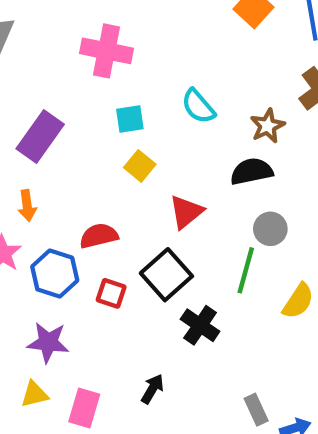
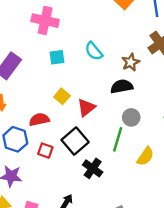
yellow square: (140, 166) -> (62, 96), moved

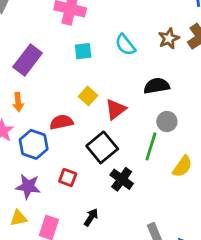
brown star: (131, 62) -> (169, 38), moved
red square: (45, 151) -> (68, 178), moved

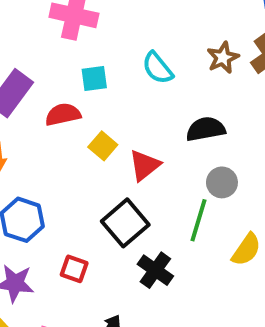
red semicircle: (61, 122) -> (63, 114), moved

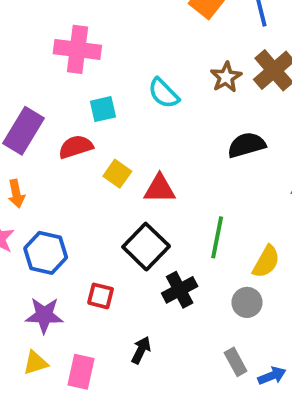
black semicircle: (206, 129) -> (247, 145), moved
red triangle: (145, 165) -> (160, 189), turned 44
gray circle: (222, 182) -> (247, 302), moved
black cross: (155, 270) -> (180, 290), turned 32

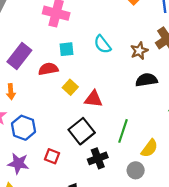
brown star: (226, 77) -> (139, 51), moved

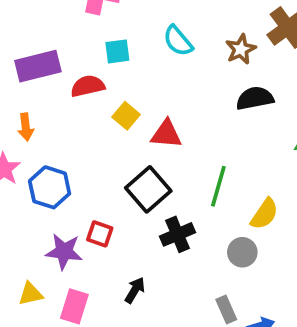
purple rectangle: (19, 56) -> (38, 66), turned 40
purple star: (18, 163) -> (64, 252), moved

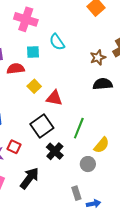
cyan semicircle: (178, 41) -> (57, 42), moved
black cross: (177, 234) -> (55, 151), turned -30
black arrow: (135, 290) -> (29, 178), size x1.6

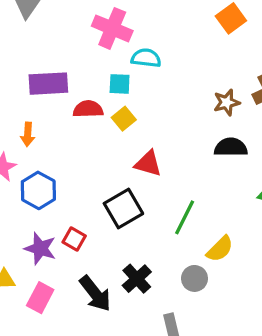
cyan semicircle: (57, 42) -> (146, 58), moved, turned 126
yellow square: (34, 86) -> (124, 119), moved
black cross: (55, 151) -> (137, 279), moved
black arrow: (29, 178) -> (95, 294), turned 100

